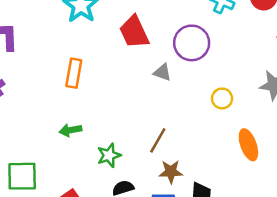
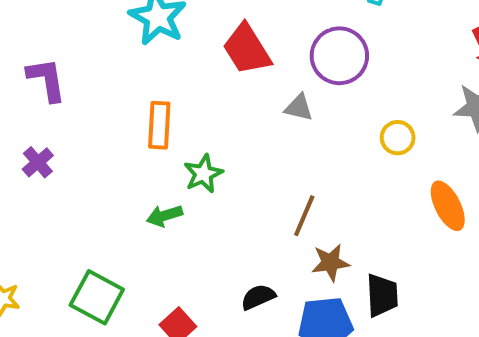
green star: (109, 155) -> (203, 174), moved
green square: (22, 176) -> (97, 297), turned 36

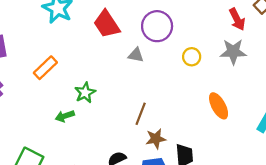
orange rectangle: (159, 125) -> (45, 68), moved, turned 45
yellow circle: (398, 138) -> (192, 57), moved

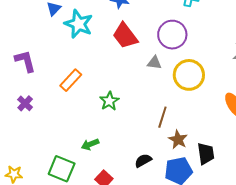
yellow circle: (192, 57) -> (189, 75), moved, size x1.8
green arrow: (65, 116) -> (90, 144), moved
brown star: (156, 139) -> (178, 140), turned -30

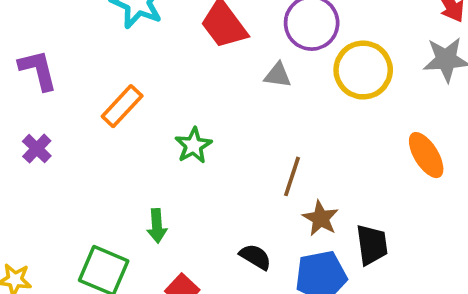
yellow circle: (189, 75) -> (363, 70), moved
green arrow: (90, 144) -> (157, 226), turned -72
black semicircle: (143, 161) -> (255, 257), turned 60

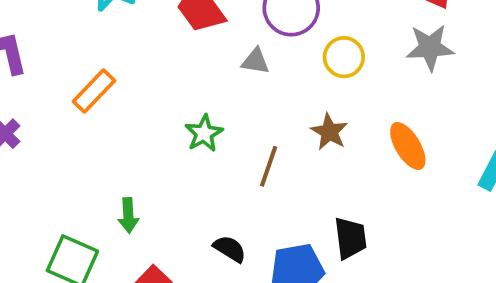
yellow circle: (363, 70) -> (344, 57), size x0.7
green star: (193, 145) -> (204, 133), moved
brown star: (321, 218) -> (329, 132), moved

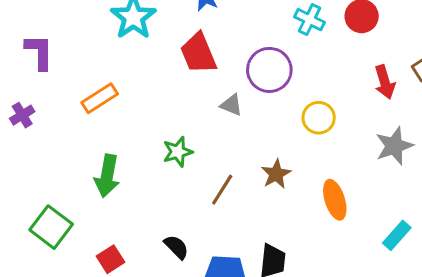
gray star: (430, 47) -> (394, 146), moved, turned -30
yellow circle: (344, 57) -> (319, 118), moved
green arrow: (128, 215) -> (107, 176), moved, size x1.5

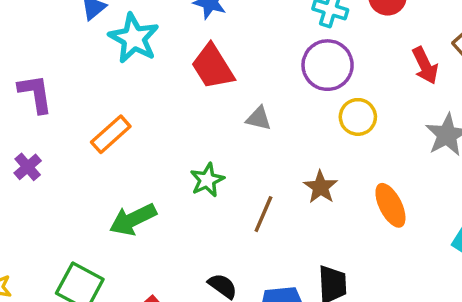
purple circle: (269, 70) -> (328, 65), moved
green arrow: (107, 176) -> (133, 219), turned 63

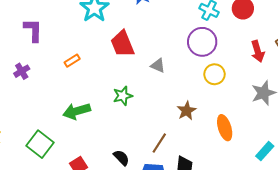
red trapezoid: (213, 67) -> (123, 44), moved
orange rectangle: (111, 134) -> (72, 61), size x0.7
brown line: (263, 214) -> (159, 143), moved

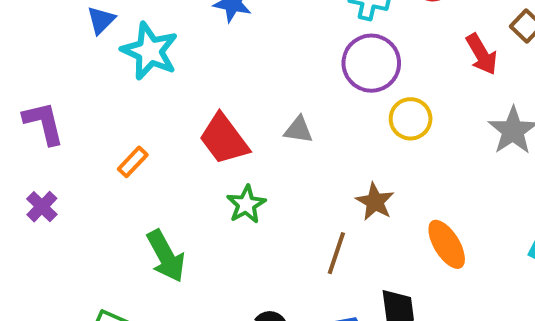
red trapezoid: (123, 44) -> (224, 139), moved
green arrow: (77, 111) -> (166, 256), turned -88
orange ellipse: (225, 128) -> (447, 244), moved
brown line: (159, 143) -> (336, 253), moved

